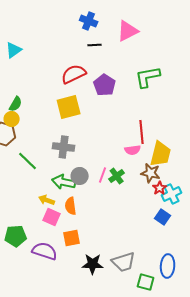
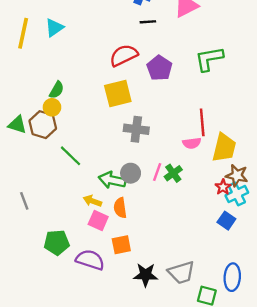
gray cross: (64, 147) -> (136, 129), moved
brown star: (151, 173) -> (237, 175), moved

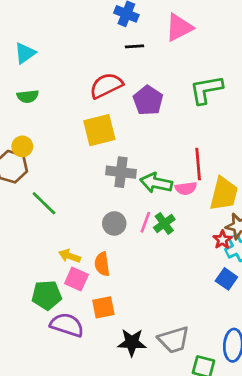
green semicircle: (57, 90) -> (28, 96), moved, turned 54
green arrow: (112, 180) -> (156, 183), moved
green pentagon: (57, 242) -> (47, 295), moved

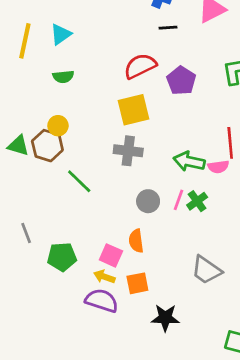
gray cross: (121, 172) -> (128, 151), moved
yellow arrow: (70, 256) -> (104, 277), moved
green pentagon: (47, 295) -> (62, 257), moved
gray trapezoid: (174, 340) -> (206, 270), moved, turned 52

